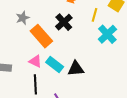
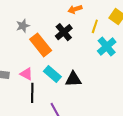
pink triangle: (35, 61) -> (26, 74), moved

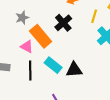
pink triangle: (26, 74) -> (27, 47), moved
black line: (32, 93) -> (30, 70), moved

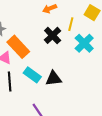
black cross: (63, 23) -> (53, 35), moved

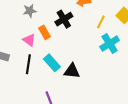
black cross: (53, 35) -> (64, 19), moved
orange rectangle: (18, 47) -> (45, 32), size x0.6

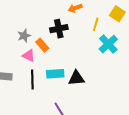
gray star: (30, 11) -> (24, 36), moved
black cross: (64, 19) -> (59, 29), turned 30
cyan rectangle: (52, 63) -> (55, 74), turned -42

